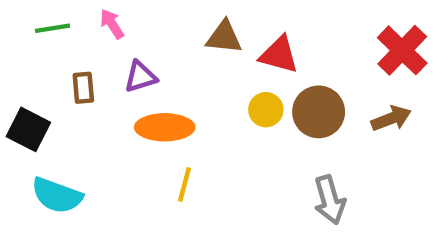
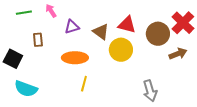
brown triangle: (224, 37) -> (101, 32), moved, turned 30
purple triangle: (140, 77) -> (72, 27), moved
yellow circle: (266, 110) -> (121, 50), size x1.5
brown circle: (319, 112) -> (158, 34), moved

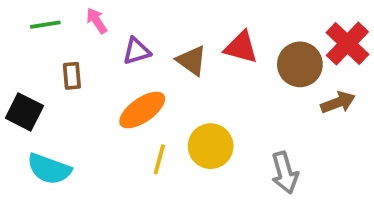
yellow circle: (121, 50) -> (211, 146), moved
orange ellipse: (75, 58) -> (142, 110), turned -35

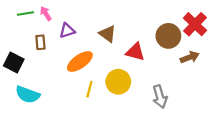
pink arrow: (97, 21) -> (46, 14), moved
red triangle: (241, 47) -> (135, 52), moved
purple triangle: (137, 51) -> (67, 31), moved

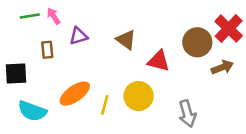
orange ellipse: (80, 62) -> (75, 94), moved
black square: (14, 63) -> (16, 74), turned -30

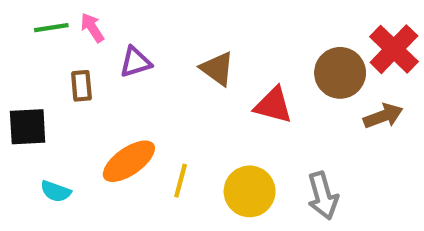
yellow circle: (139, 96) -> (250, 191), moved
cyan semicircle: (32, 111) -> (56, 191), size x0.6

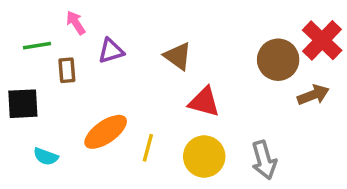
green line: (51, 28) -> (37, 46), moved
red triangle: (273, 105) -> (204, 102), moved

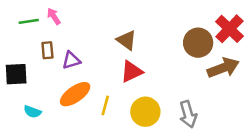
green line: (37, 46) -> (29, 21), moved
purple triangle: (111, 51) -> (71, 60), moved
brown arrow: (313, 95) -> (223, 68), size x1.4
red triangle: (204, 102) -> (132, 72), moved, turned -40

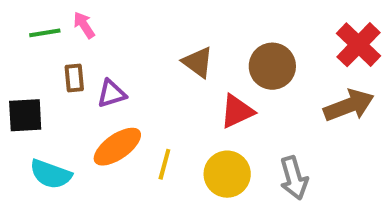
brown circle: (198, 43) -> (272, 66), moved
red triangle: (132, 72) -> (237, 111), moved
cyan semicircle: (32, 112) -> (51, 174), size x1.5

